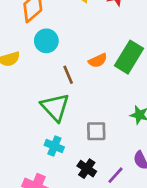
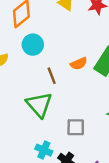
cyan cross: (54, 146) -> (44, 150), moved

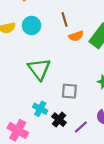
cyan circle: (33, 45) -> (32, 26), moved
brown line: (52, 76) -> (64, 19), moved

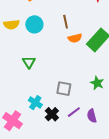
green triangle: (39, 69) -> (29, 62), moved, size x0.6
purple line: (81, 127) -> (74, 112), moved

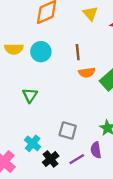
purple semicircle: (92, 116) -> (96, 150), moved

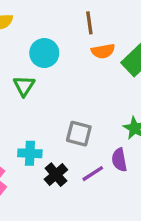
cyan circle: (41, 52) -> (44, 53), moved
cyan cross: (33, 143) -> (30, 153), turned -35

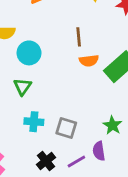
cyan circle: (44, 53) -> (29, 53), moved
cyan cross: (30, 153) -> (34, 122), moved

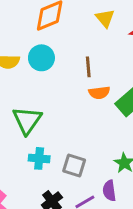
cyan circle: (29, 53) -> (41, 58), moved
green triangle: (22, 87) -> (27, 120), size x1.5

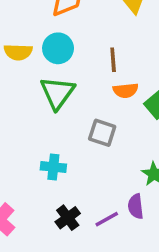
green triangle: (27, 120) -> (57, 93), moved
gray square: (74, 166) -> (102, 133), moved

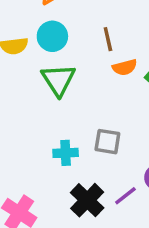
gray square: (102, 133) -> (107, 142), moved
black cross: (68, 218) -> (87, 200), size x1.4

